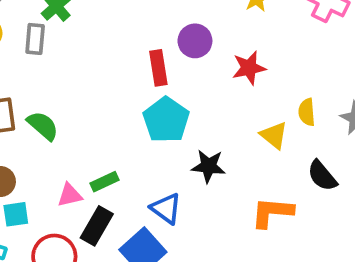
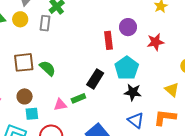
cyan pentagon: (166, 120) -> (127, 68), moved
yellow triangle: (274, 135) -> (172, 90), moved
blue triangle: (166, 209) -> (136, 120), moved
black rectangle: (97, 226) -> (95, 79), moved

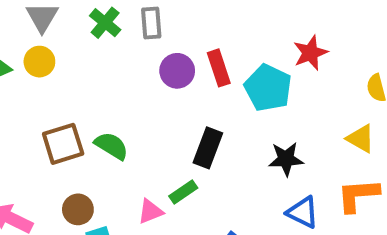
gray rectangle: (45, 23) -> (151, 23), moved
purple circle: (128, 27) -> (177, 71), moved
cyan pentagon: (127, 68) -> (268, 88), moved

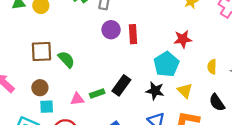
cyan pentagon: (268, 88) -> (166, 64), moved
yellow triangle: (361, 139) -> (185, 91), moved
black rectangle: (208, 148) -> (121, 85), moved

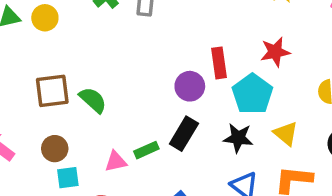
purple circle: (111, 30) -> (190, 86), moved
red rectangle: (133, 34) -> (219, 63), moved

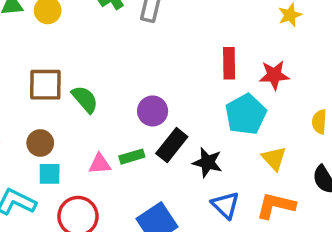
red rectangle: (219, 63) -> (229, 63), moved
purple circle: (190, 86) -> (153, 111), moved
black star: (238, 138) -> (207, 162), moved

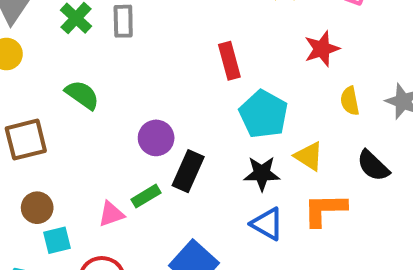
red star: (274, 75) -> (322, 49), moved
green semicircle: (85, 99) -> (82, 95), moved
black star: (207, 162) -> (262, 173), moved

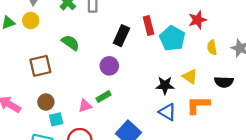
cyan pentagon: (264, 114) -> (172, 38), moved
black semicircle: (373, 166) -> (224, 82), turned -42
black rectangle: (188, 171) -> (121, 36), moved

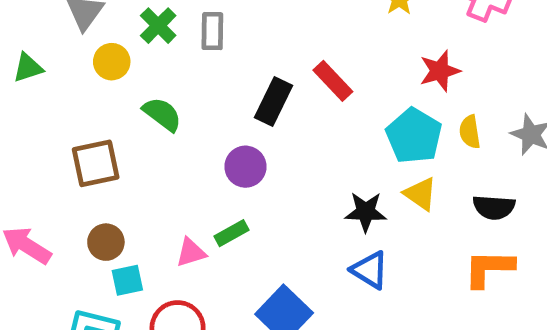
yellow circle: (31, 21) -> (112, 62), moved
red rectangle: (149, 26) -> (333, 81), turned -30
cyan pentagon: (172, 38) -> (414, 136), moved
orange L-shape: (198, 105) -> (489, 268), moved

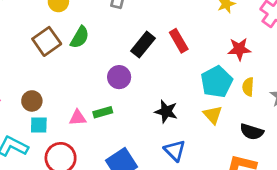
green semicircle: (162, 114) -> (80, 37), turned 70
brown square: (96, 163) -> (47, 41), moved, turned -36
black star: (366, 212) -> (166, 111), moved

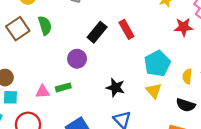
green semicircle: (80, 37) -> (45, 25), turned -48
red star: (239, 49) -> (183, 27), moved
yellow semicircle: (248, 87) -> (187, 76), moved

